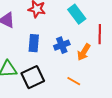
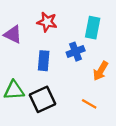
cyan rectangle: (77, 14) -> (93, 28), turned 48
blue cross: (62, 45) -> (76, 52), moved

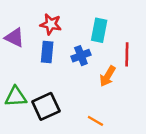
blue rectangle: (44, 61) -> (47, 52), moved
orange line: (89, 104) -> (95, 121), moved

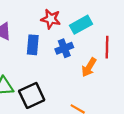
red star: (51, 24) -> (51, 19), moved
cyan rectangle: (99, 30) -> (81, 25), turned 50

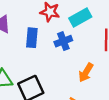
orange arrow: (89, 67) -> (86, 73), moved

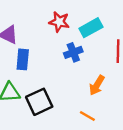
blue rectangle: (32, 38) -> (23, 59), moved

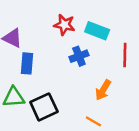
cyan rectangle: (91, 28) -> (97, 31), turned 50

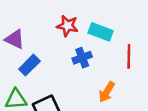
blue rectangle: (27, 63) -> (29, 65), turned 40

